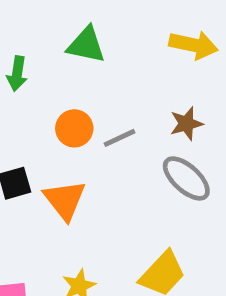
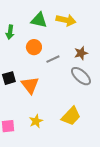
yellow arrow: (193, 45) -> (66, 20), moved
orange circle: (74, 128) -> (34, 47), moved

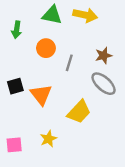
gray line: (53, 59) -> (69, 63), turned -48
yellow trapezoid: (71, 116) -> (79, 112), moved

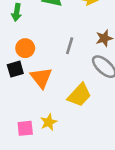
orange circle: (46, 48) -> (25, 48), moved
pink square: (14, 145) -> (25, 128), moved

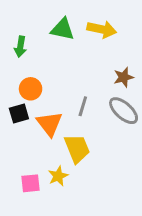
gray line: (70, 46) -> (83, 106), moved
yellow trapezoid: (79, 95) -> (77, 148), moved, turned -65

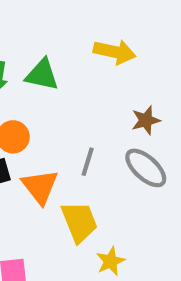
green triangle: (63, 29) -> (42, 75), moved
yellow star: (58, 176) -> (110, 261), moved

